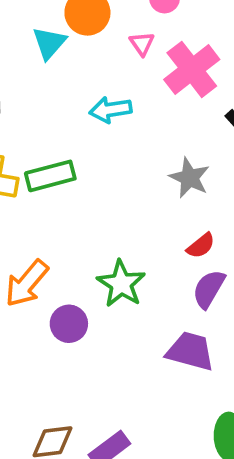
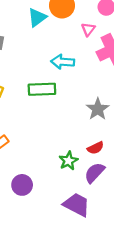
green rectangle: (50, 176) -> (42, 89), moved
green star: (121, 284) -> (68, 161), moved, size x0.7
purple circle: (69, 324) -> (22, 185), moved

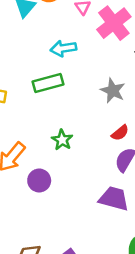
green star: (68, 161) -> (62, 140), moved
purple circle: (22, 185) -> (39, 180), moved

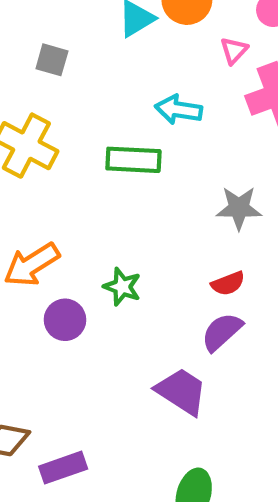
gray star: (113, 91) -> (239, 208), turned 30
green star: (62, 140) -> (122, 287), moved, turned -30

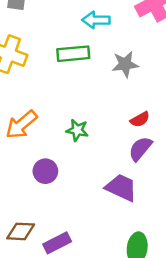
gray star: (239, 208) -> (125, 64), moved
purple circle: (65, 320) -> (45, 171), moved

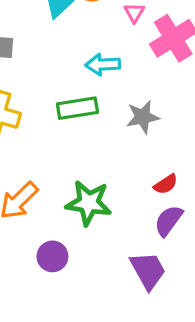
green star: (77, 130) -> (89, 203), size x1.6
purple trapezoid: (121, 188) -> (148, 270), turned 40

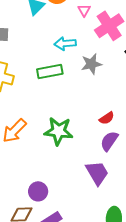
gray star: (143, 117) -> (91, 64), moved
purple circle: (52, 256) -> (38, 191), moved

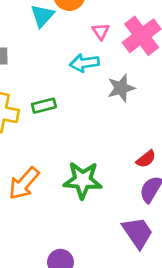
pink triangle: (84, 10) -> (101, 31), moved
green rectangle: (50, 71) -> (44, 106), moved, size x0.7

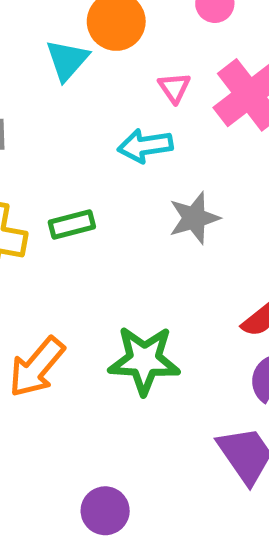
gray star: (121, 88) -> (194, 218), moved

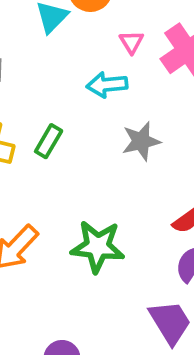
green rectangle: (72, 224) -> (49, 141), turned -48

